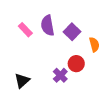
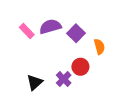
purple semicircle: (48, 25) -> (50, 27), turned 84
black triangle: (22, 81) -> (35, 82), moved

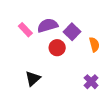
red circle: (80, 67) -> (57, 48), moved
purple cross: (64, 79) -> (91, 82), moved

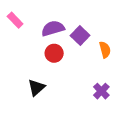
pink rectangle: (25, 30) -> (15, 20), moved
red circle: (57, 48) -> (54, 53), moved

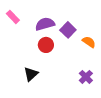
orange semicircle: (105, 50) -> (89, 42), turned -40

